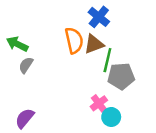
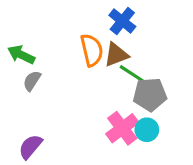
green line: (107, 60) -> (133, 75), turned -70
pink cross: (99, 103) -> (122, 128), size x1.5
cyan circle: (111, 117) -> (147, 130), moved

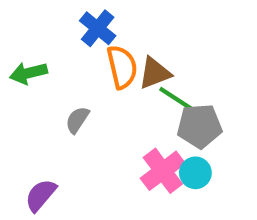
blue cross: (122, 21) -> (98, 28), moved
green arrow: (21, 55) -> (28, 73), turned -40
gray semicircle: (32, 81) -> (77, 120), moved

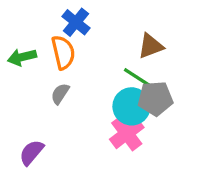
orange semicircle: (122, 67) -> (63, 52), moved
brown triangle: (155, 73) -> (151, 46), moved
cyan circle: (195, 173) -> (132, 106), moved, size x1.5

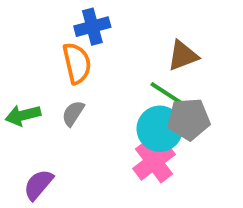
blue cross: (76, 22) -> (92, 27), turned 36
green arrow: (22, 57) -> (23, 115), moved

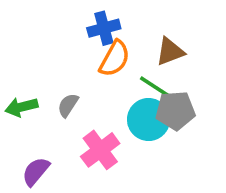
blue cross: (92, 27) -> (104, 28), moved
orange semicircle: (77, 63) -> (115, 59), moved, turned 42
pink cross: (154, 162) -> (100, 150), moved

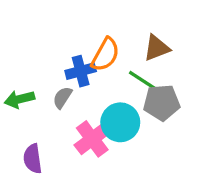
blue cross: (104, 28) -> (81, 71), moved
cyan circle: (149, 120) -> (120, 122), moved
purple semicircle: (36, 171) -> (33, 159), turned -48

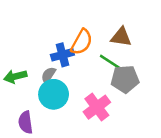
brown triangle: (157, 48) -> (121, 37), turned 30
cyan circle: (120, 122) -> (54, 94), moved
pink cross: (92, 139) -> (97, 107), moved

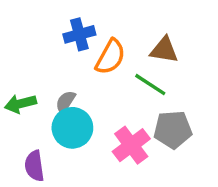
blue cross: (62, 55) -> (79, 34), moved
gray pentagon: (125, 79) -> (173, 130), moved

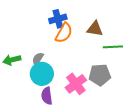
blue cross: (79, 34) -> (58, 19), moved
green line: (150, 85) -> (113, 47), moved, turned -36
purple semicircle: (34, 166) -> (47, 96), moved

